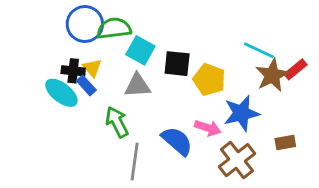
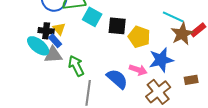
gray triangle: (138, 85) -> (53, 55), moved

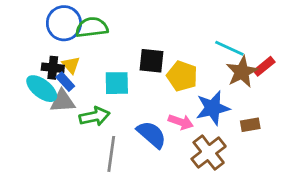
cyan square: (92, 17) -> (117, 83), moved, turned -30
green arrow: (76, 66) -> (95, 116), turned 105
brown rectangle: (191, 80) -> (250, 125), moved

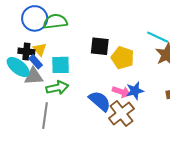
cyan square: (117, 83) -> (60, 65), moved
blue star: (213, 108) -> (135, 91), moved, size x0.7
brown cross: (209, 153) -> (121, 113), moved
gray line: (111, 154) -> (45, 116), moved

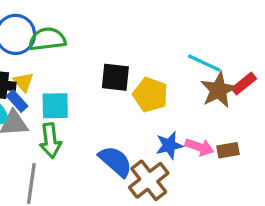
green arrow: (57, 88) -> (50, 141), turned 95
pink arrow: (121, 92) -> (199, 147), moved

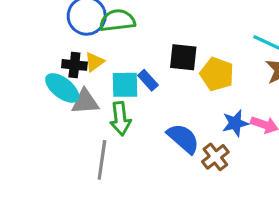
yellow triangle: (23, 82) -> (94, 62), turned 35
blue rectangle: (17, 101) -> (148, 80), moved
brown cross: (149, 180) -> (215, 157), size x0.7

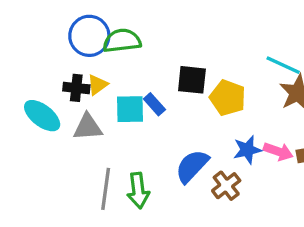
cyan ellipse: (62, 88) -> (42, 116), moved
green arrow: (120, 119) -> (138, 191), moved
blue semicircle: (183, 138) -> (192, 166), turned -88

